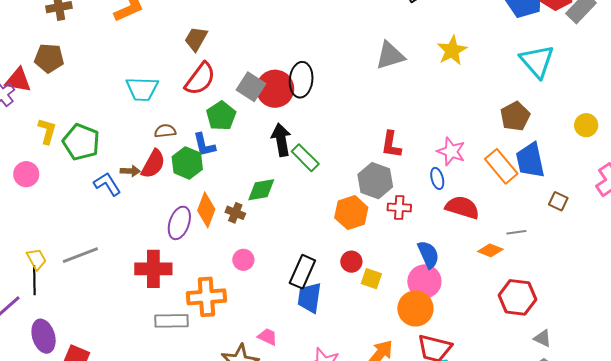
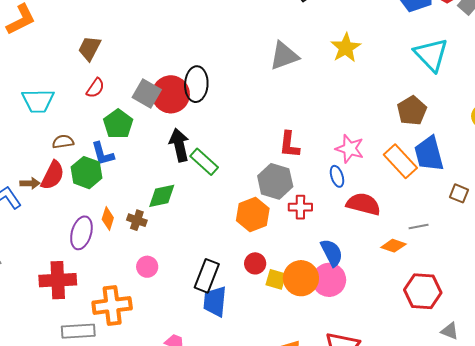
red semicircle: (200, 79) -> (95, 88), size x0.6
orange diamond: (206, 210) -> (108, 219), size x0.7
orange circle: (415, 308) -> (301, 278), moved

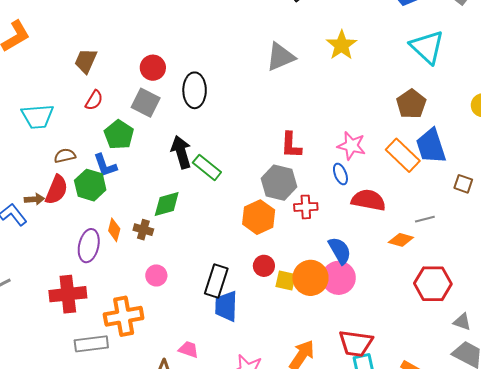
red circle: (171, 94) -> (153, 68), moved, size x0.7

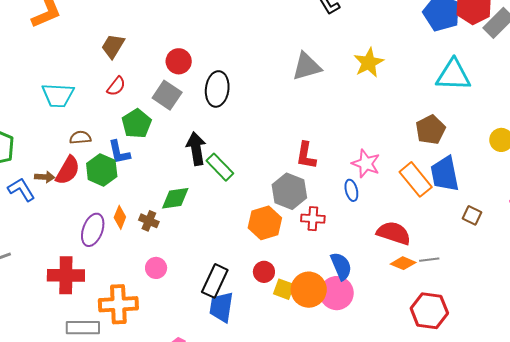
cyan triangle: (427, 47) -> (453, 75), turned -48
red semicircle: (368, 200) -> (394, 233), moved
gray line: (425, 219) -> (429, 260), moved

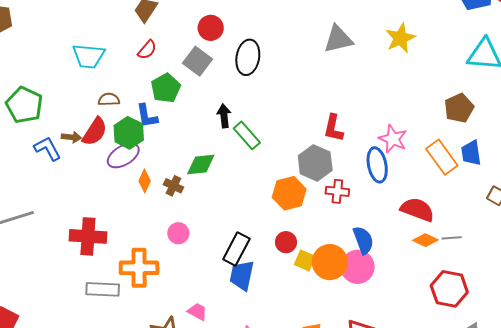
black arrow: (196, 149) -> (224, 116), size x0.7
blue trapezoid: (445, 174) -> (471, 153), size x0.7
blue ellipse: (351, 190) -> (377, 165), size x1.6
purple ellipse: (93, 230) -> (123, 156), moved, turned 36

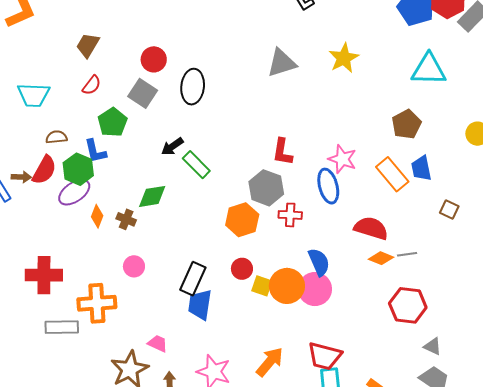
black arrow: (224, 116) -> (172, 147), turned -115

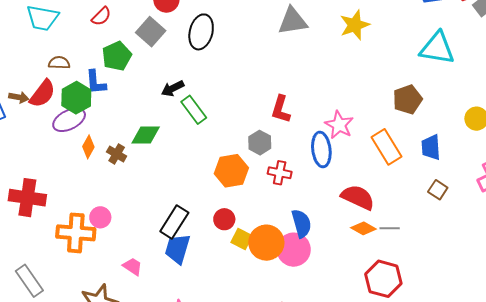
blue trapezoid: (421, 168) -> (431, 147), moved
gray hexagon: (266, 188) -> (260, 143), size x0.7
pink circle: (134, 266) -> (100, 217), moved
gray rectangle: (62, 327) -> (29, 281), moved, turned 48
pink trapezoid: (158, 343) -> (133, 266), moved

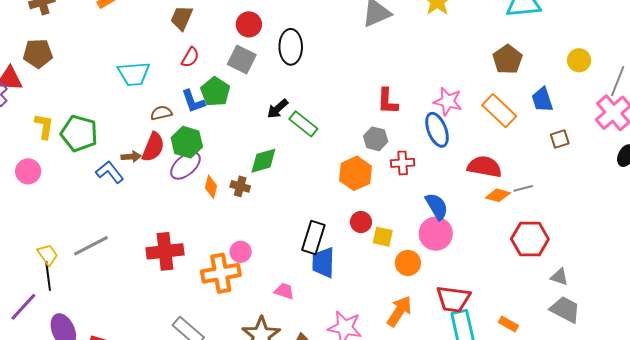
blue L-shape: (96, 82) -> (193, 101), moved
brown square: (438, 190) -> (560, 139), turned -36
orange circle: (266, 243) -> (408, 263), moved, size x0.7

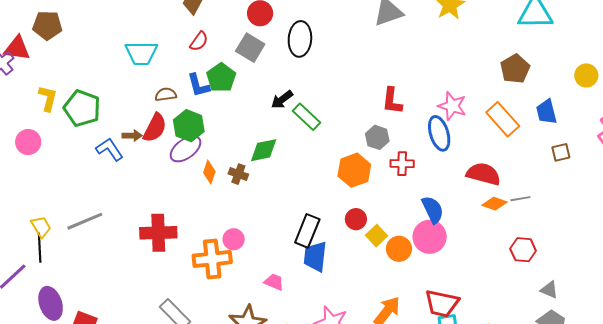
yellow square: (383, 237) -> (376, 236), turned 30
red hexagon: (530, 239) -> (523, 250), size x0.7
orange circle: (408, 263) -> (399, 249), moved

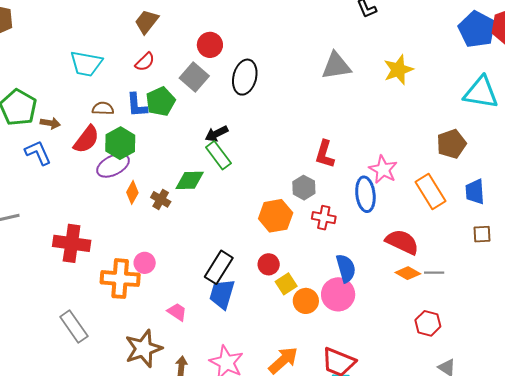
green rectangle: (307, 117) -> (218, 155), moved
brown arrow: (132, 136) -> (50, 123), moved

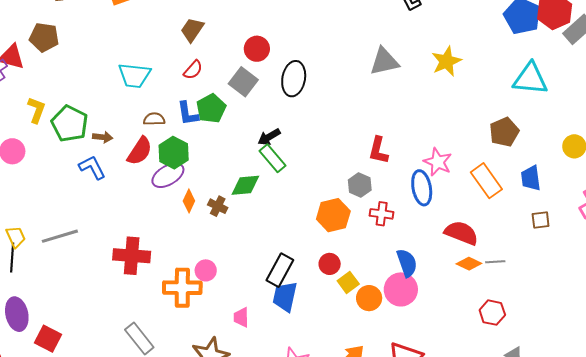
pink trapezoid: (177, 312) -> (241, 317), turned -120

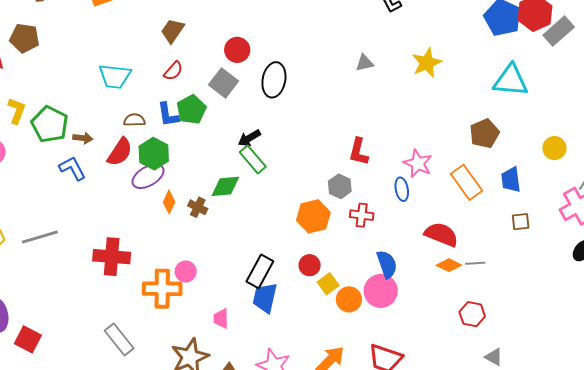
gray triangle: (384, 62) -> (365, 63), size x0.6
blue ellipse: (422, 188) -> (402, 189), size x0.7

